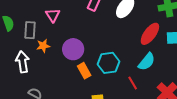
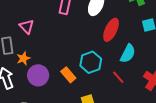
red ellipse: (150, 34) -> (111, 30), moved
purple circle: (73, 49) -> (38, 75), moved

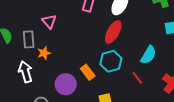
red ellipse: (111, 30) -> (113, 32), moved
purple circle: (38, 75) -> (66, 84), moved

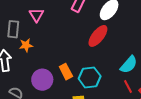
cyan hexagon: (111, 61) -> (90, 77), moved
red line: (137, 78) -> (128, 87), moved

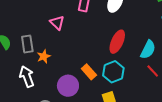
pink triangle: (36, 15) -> (57, 23), moved
red ellipse: (98, 36) -> (117, 42), moved

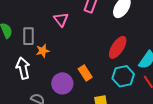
cyan hexagon: (113, 72) -> (123, 76), moved

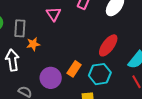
orange rectangle: (85, 73) -> (74, 69), turned 63
cyan hexagon: (123, 76) -> (100, 74), moved

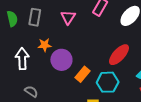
gray rectangle: (20, 28) -> (35, 17), moved
purple circle: (51, 78) -> (61, 60), moved

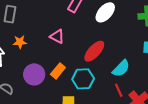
pink triangle: (68, 17) -> (57, 36), moved, turned -35
purple circle: (61, 60) -> (34, 74), moved

